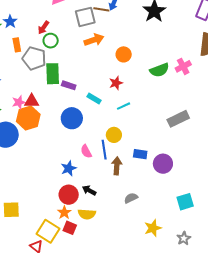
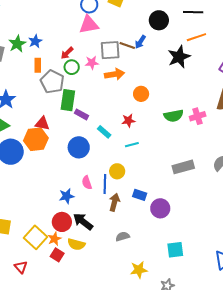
pink star: (19, 102) -> (92, 63), moved
black arrow: (89, 190) -> (83, 221), size x1.5
yellow square: (48, 231) -> (36, 237), moved

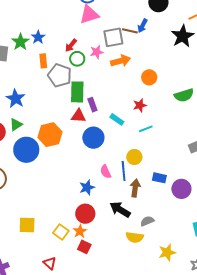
purple rectangle: (82, 114) -> (92, 105), turned 48
red triangle: (42, 123) -> (78, 116), moved
black arrow: (83, 221) -> (120, 210), moved
yellow square: (36, 237) -> (61, 232), size x0.7
yellow semicircle: (76, 244) -> (135, 237), moved

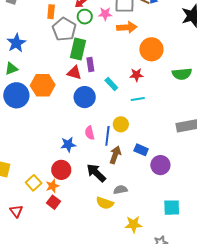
orange circle: (149, 77) -> (151, 49), size x1.5

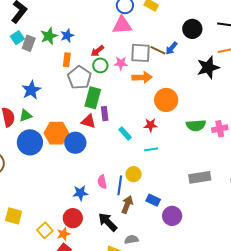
blue circle: (85, 97) -> (75, 143), moved

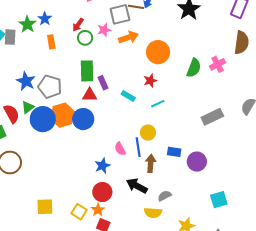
gray pentagon: (79, 78) -> (50, 87), moved
green semicircle: (196, 125) -> (194, 68), turned -48
blue circle: (30, 142) -> (43, 119), moved

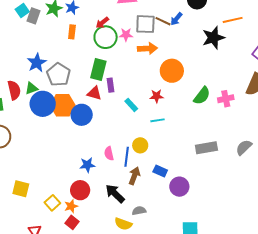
green circle: (85, 38) -> (106, 37), size x1.5

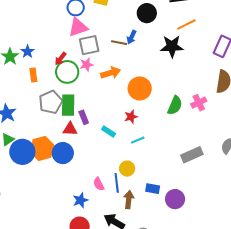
gray square: (145, 24) -> (89, 45), moved
black star: (213, 38) -> (172, 46), turned 30
gray pentagon: (58, 75) -> (51, 102), moved, turned 30

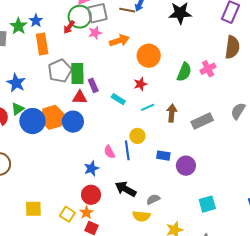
green circle: (67, 72) -> (80, 17), moved
orange rectangle: (33, 75) -> (42, 44), size x1.5
brown arrow: (129, 200) -> (172, 113), moved

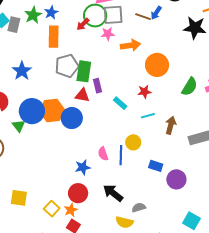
green triangle: (18, 109) -> (19, 126), moved, turned -40
cyan square: (207, 204) -> (191, 221), turned 36

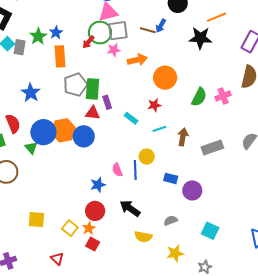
gray semicircle: (139, 208) -> (171, 220), moved

